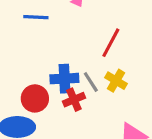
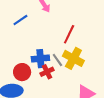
blue line: (36, 17) -> (20, 20), turned -35
yellow cross: (116, 81) -> (73, 58), size x1.5

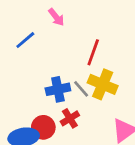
red circle: (22, 72) -> (43, 127), moved
red cross: (47, 72) -> (70, 118), moved

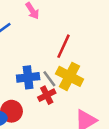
red cross: (70, 118) -> (47, 95), moved

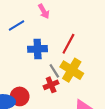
blue cross: (28, 77) -> (38, 49), moved

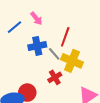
pink arrow: (44, 11) -> (36, 18), moved
gray line: (54, 71) -> (54, 54), moved

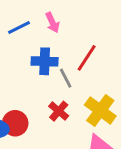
yellow cross: (72, 61) -> (100, 110), moved
red cross: (55, 77) -> (59, 111), turned -32

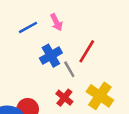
blue cross: (45, 61) -> (51, 56), turned -30

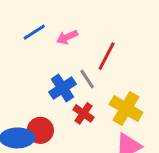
pink arrow: (56, 22) -> (67, 37), moved, turned 96
blue cross: (51, 56) -> (62, 88), moved

